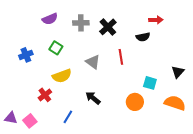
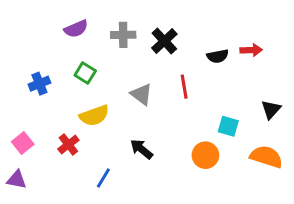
red arrow: (156, 20) -> (251, 50), moved
pink square: (30, 121) -> (23, 143), moved

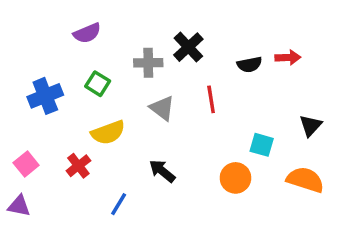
gray cross: (123, 35) -> (148, 63), moved
blue cross: (39, 84) -> (45, 96), size x1.4

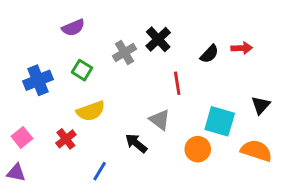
gray cross: (148, 63) -> (124, 52), turned -30
black semicircle: (249, 65) -> (209, 54), turned -36
gray triangle: (162, 108) -> (160, 120), moved
cyan square: (262, 145) -> (220, 121), size x1.5

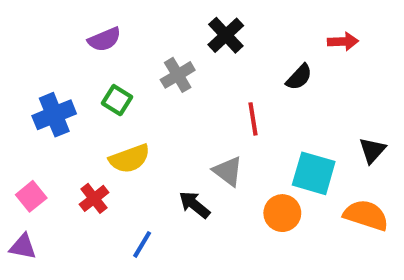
black cross: (158, 39) -> (226, 35), moved
red arrow: (242, 48) -> (343, 41), moved

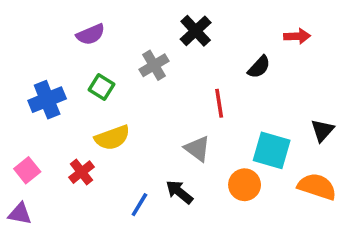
black arrow: (194, 205) -> (179, 192), moved
blue line: (142, 244) -> (139, 205), moved

